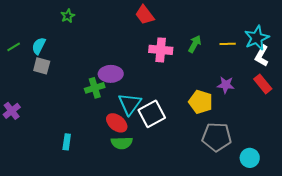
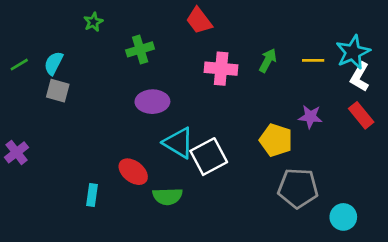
green cross: (95, 88) -> (140, 49), moved
cyan triangle: (130, 104) -> (179, 143), turned -35
red ellipse: (117, 123) -> (133, 172), moved

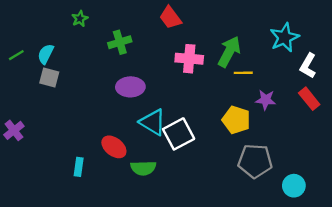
cyan star: (353, 52) -> (284, 37), moved
green arrow: (268, 60) -> (229, 52), size x1.5
yellow line: (313, 60) -> (243, 73), moved

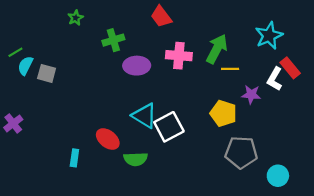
cyan semicircle: (46, 54) -> (25, 66), moved
white L-shape: (308, 66) -> (275, 79), moved
purple ellipse: (130, 87) -> (137, 66), moved
red rectangle: (309, 99) -> (290, 68), moved

